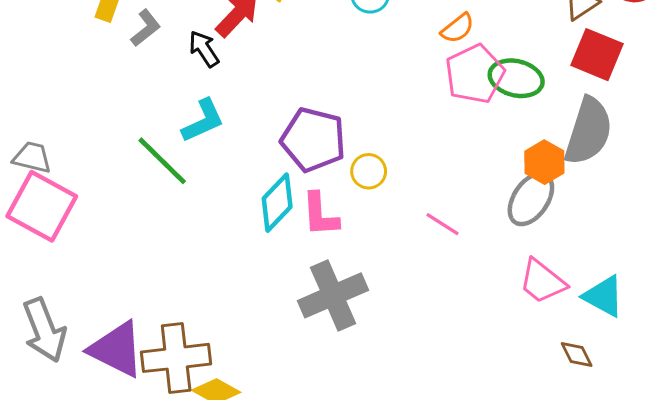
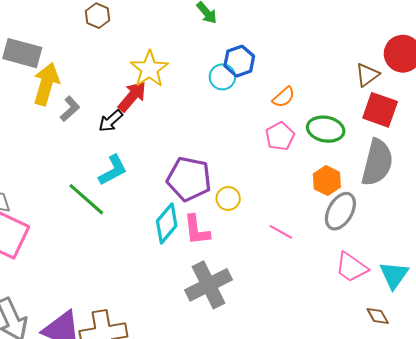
black arrow: (204, 49) -> (111, 121), turned -95
pink pentagon: (475, 74) -> (280, 136), moved, size x0.7
orange hexagon: (544, 162) -> (327, 181), moved
cyan triangle: (604, 296) -> (394, 275), turned 40

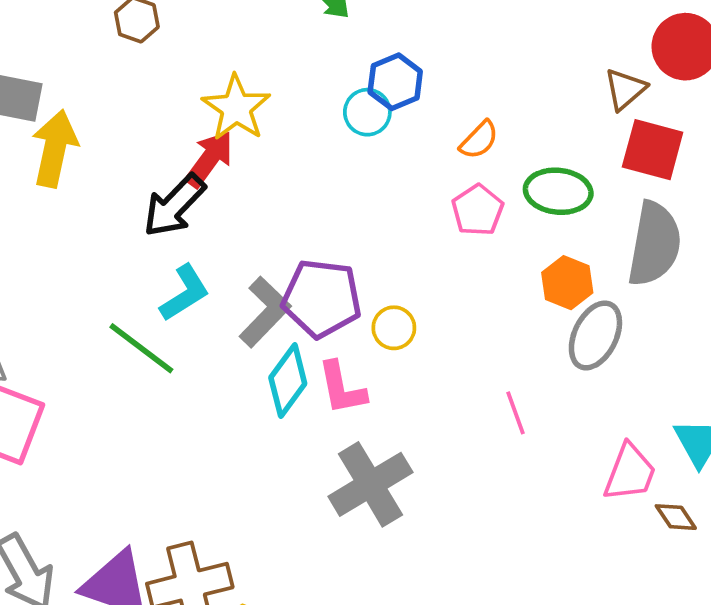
gray L-shape: (70, 109) -> (265, 312), moved, size x1.5
black arrow: (111, 121) -> (174, 205), size x1.5
pink line: (281, 232) -> (516, 413), moved, turned 45
pink trapezoid: (351, 267) -> (630, 472), moved, turned -100

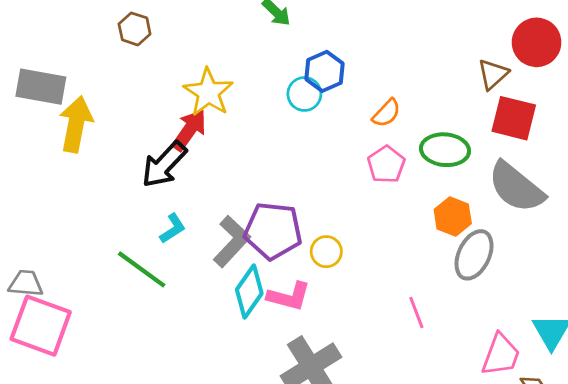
gray semicircle: (654, 244) -> (516, 187), turned 120
cyan L-shape: (185, 293) -> (173, 228), size x0.7
pink L-shape: (342, 388) -> (289, 296), turned -63

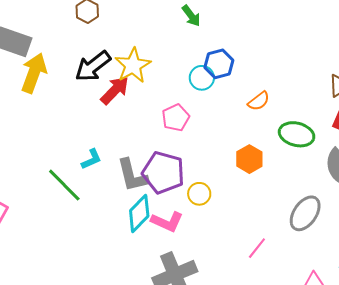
pink pentagon: (386, 164) -> (176, 118), moved
black arrow: (164, 165) -> (93, 66), moved
orange hexagon: (453, 217) -> (249, 159), moved
gray L-shape: (232, 241) -> (132, 175), turned 114
pink line: (416, 313) -> (257, 248), turned 50

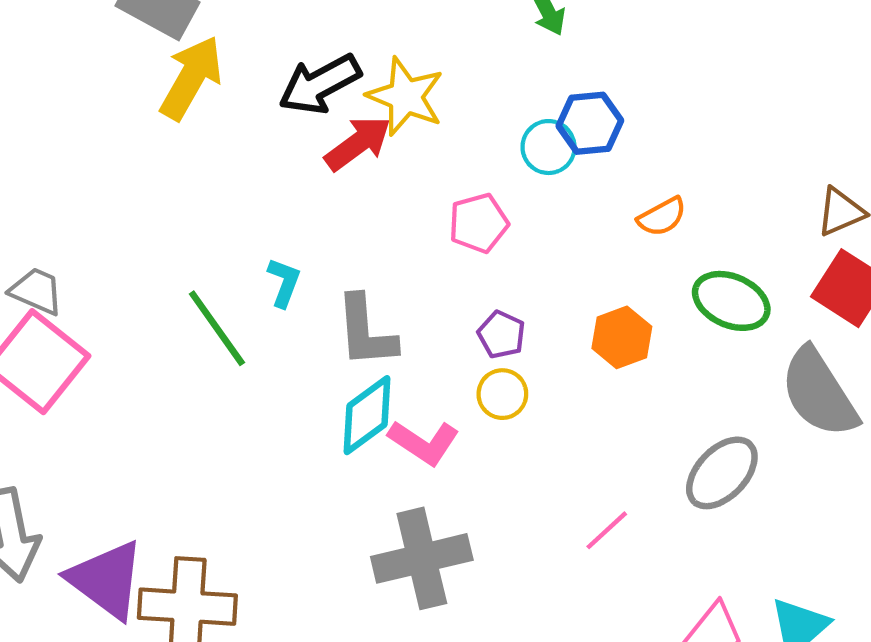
yellow star: (133, 65) -> (406, 96), turned -30
cyan L-shape: (91, 159) -> (284, 282), turned -55
purple pentagon: (163, 173) -> (501, 335), moved, size x0.5

